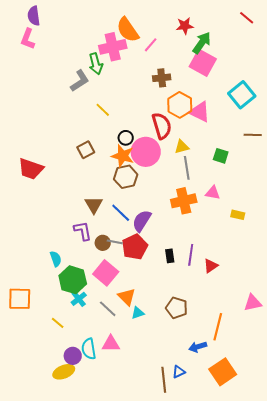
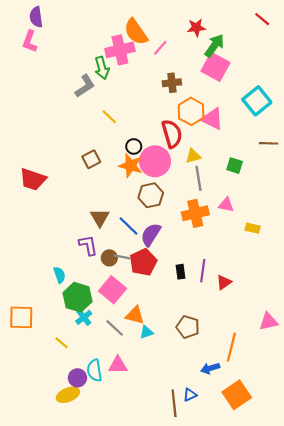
brown hexagon: (126, 177) -> (151, 195), moved
orange triangle: (127, 297) -> (135, 315), turned -30

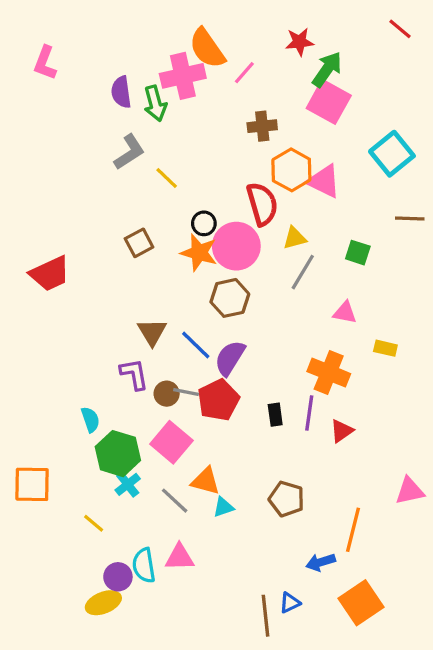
purple semicircle: (36, 17) -> (121, 92), moved
gray L-shape: (85, 86) -> (129, 152), moved
gray line: (198, 178) -> (303, 272), turned 40
red trapezoid: (33, 179) -> (50, 274), turned -44
orange cross: (195, 213) -> (329, 373), moved, turned 35

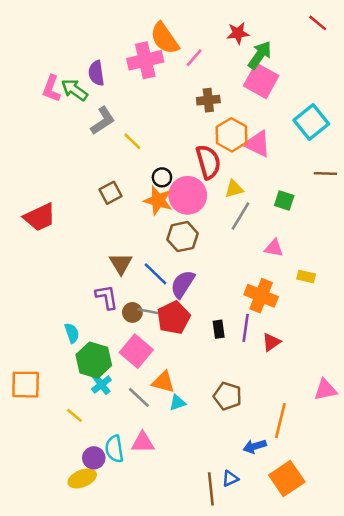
pink L-shape: (45, 63) -> (51, 89), moved
green arrow: (155, 103) -> (74, 90), moved, turned 140

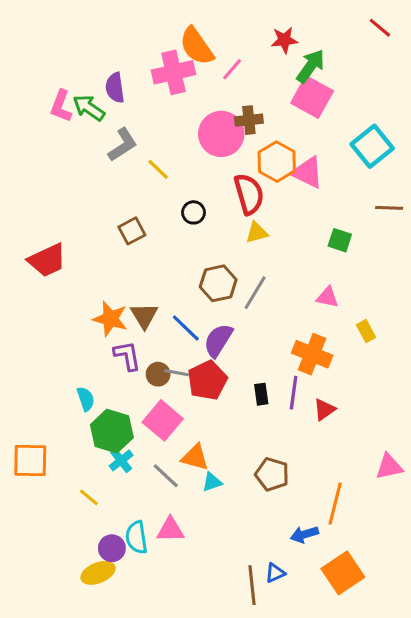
yellow triangle: (234, 189) -> (257, 232), moved
pink circle: (188, 195) -> (221, 134), moved
orange star: (158, 200) -> (110, 319), moved
gray line: (240, 216) -> (255, 293), moved
yellow rectangle: (306, 276) -> (366, 331), turned 48

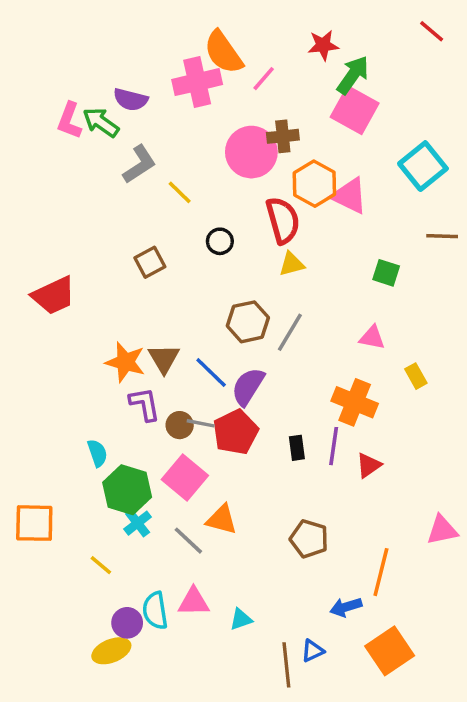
purple semicircle: (115, 88) -> (131, 100), turned -68
cyan triangle: (212, 482) -> (241, 619), moved

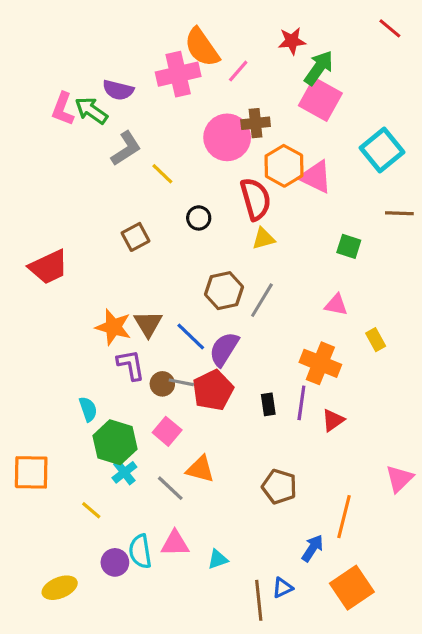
pink square: (185, 478) -> (167, 431), size x0.7
pink triangle: (442, 530) -> (399, 479), turned -32
blue arrow: (346, 607) -> (312, 548), turned 140
yellow ellipse: (111, 651) -> (60, 588), moved

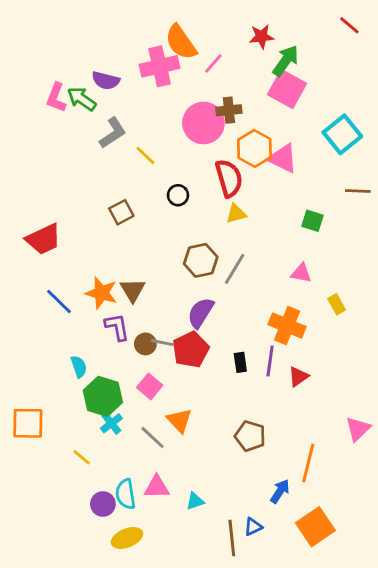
blue line: (191, 336) -> (59, 301), moved
orange triangle: (200, 469) -> (179, 420), turned 32
yellow ellipse: (60, 588) -> (127, 538), moved

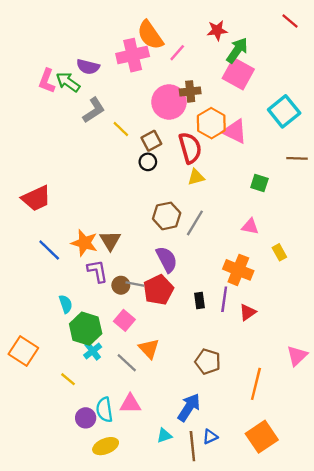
brown square: (121, 212) -> (151, 141), moved
purple semicircle: (201, 313) -> (167, 259), turned 120
orange square: (28, 423) -> (23, 351), turned 32
blue arrow: (280, 491) -> (189, 407), moved, size x1.4
cyan triangle: (195, 501) -> (164, 436), moved

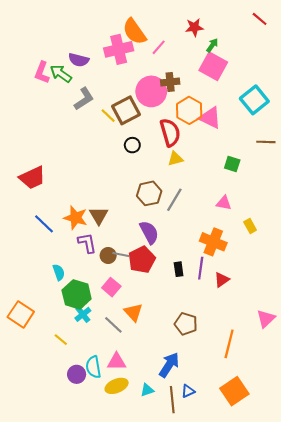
green arrow: (237, 50) -> (212, 45), size x0.6
brown square: (151, 141) -> (126, 110), moved, size x1.5
yellow ellipse: (106, 446) -> (117, 386), moved

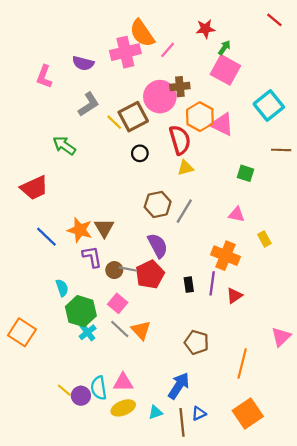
green arrow: (61, 74) -> (64, 146), moved
gray line: (113, 325) -> (120, 329), moved
yellow line: (61, 340) -> (64, 390), moved

